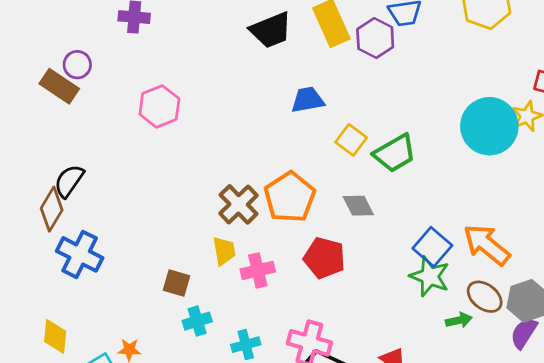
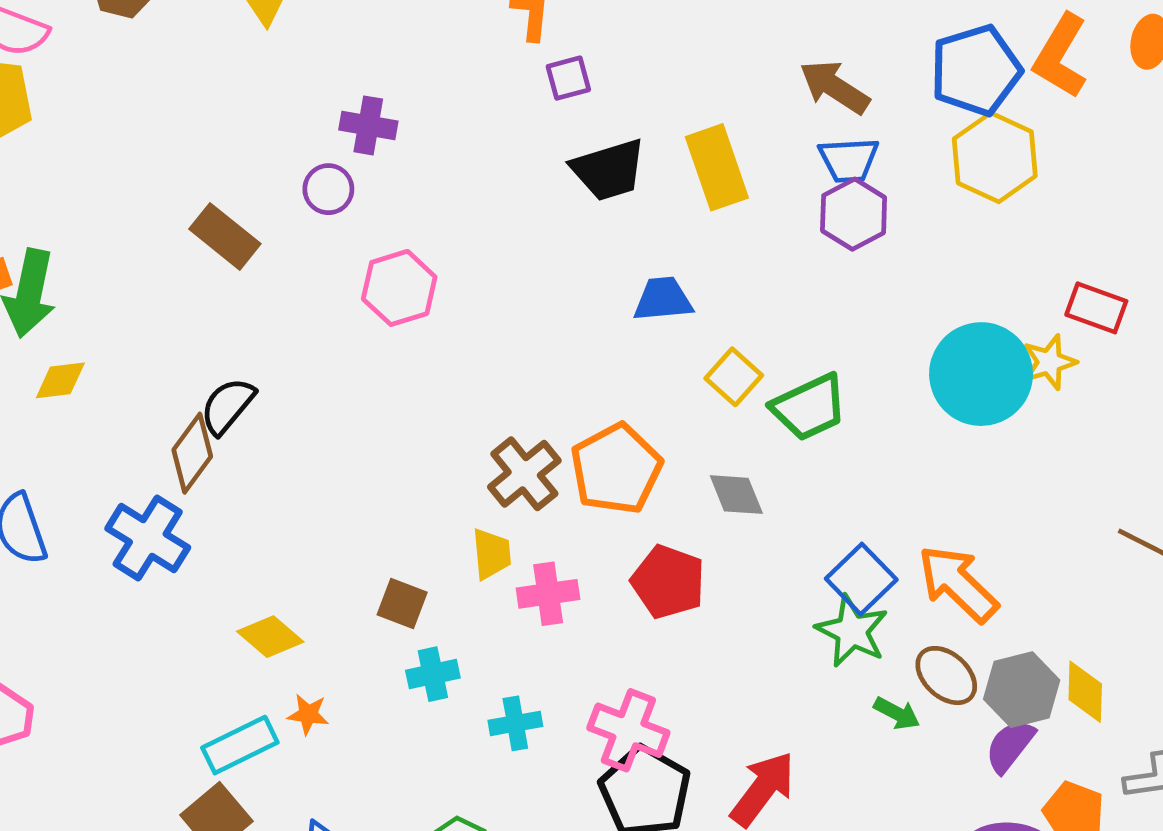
purple hexagon: (375, 38) -> (854, 214), moved
purple circle: (77, 65) -> (328, 189), moved
blue cross: (80, 254) -> (148, 538), moved
green arrow: (459, 320) -> (897, 713), turned 35
yellow diamond: (55, 336) -> (270, 637), moved, turned -60

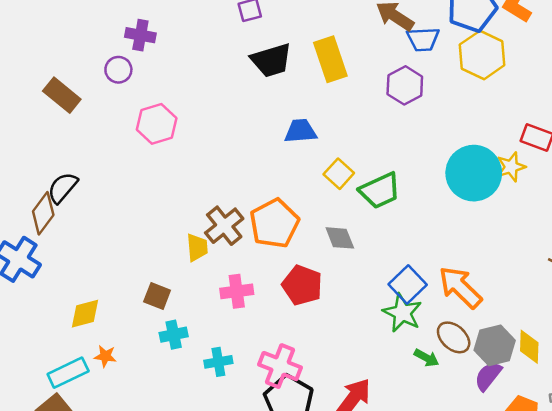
blue trapezoid: (849, 160) -> (423, 39), moved
yellow trapezoid: (492, 554) -> (197, 247), moved
yellow diamond: (270, 637) -> (85, 314), turned -56

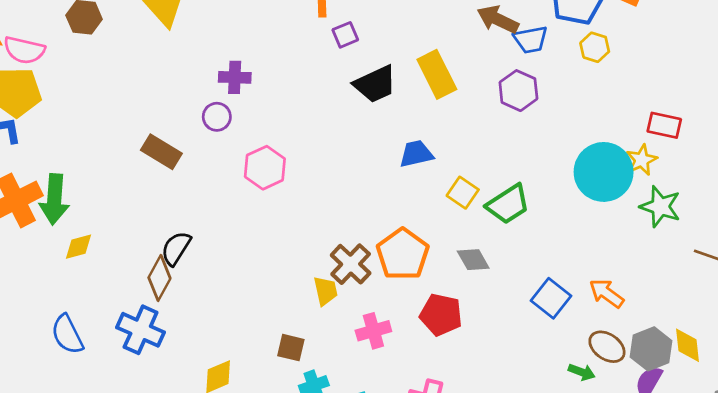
yellow hexagon: (482, 55) -> (595, 47), size x0.6
orange arrow: (460, 287) -> (607, 293), size x0.7
green star: (402, 313) -> (660, 207), moved

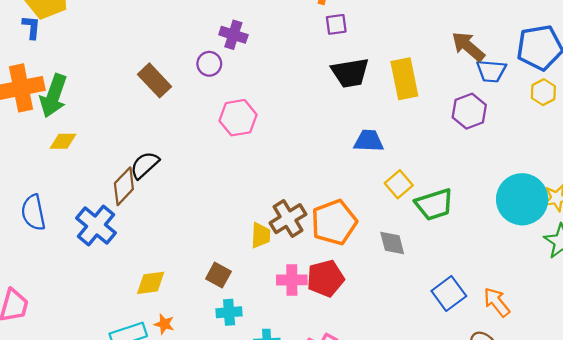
red pentagon: (441, 315) -> (325, 278), moved, turned 30

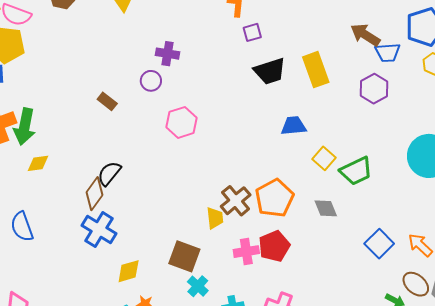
brown rectangle: (155, 80) -> (107, 101), size x0.7
blue cross: (96, 226) -> (99, 230), moved
brown square: (218, 275) -> (184, 256), size x1.5
cyan cross: (229, 312) -> (198, 286), turned -35

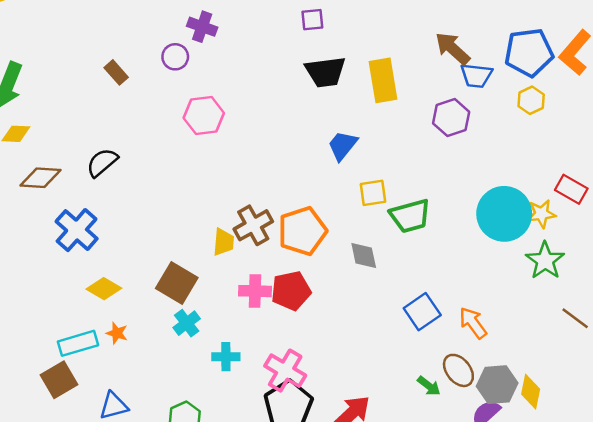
blue trapezoid: (294, 126) -> (342, 145), turned -56
yellow square: (324, 158) -> (373, 193), turned 30
brown diamond: (94, 194) -> (41, 178), moved, turned 48
yellow diamond: (129, 271) -> (104, 289), turned 36

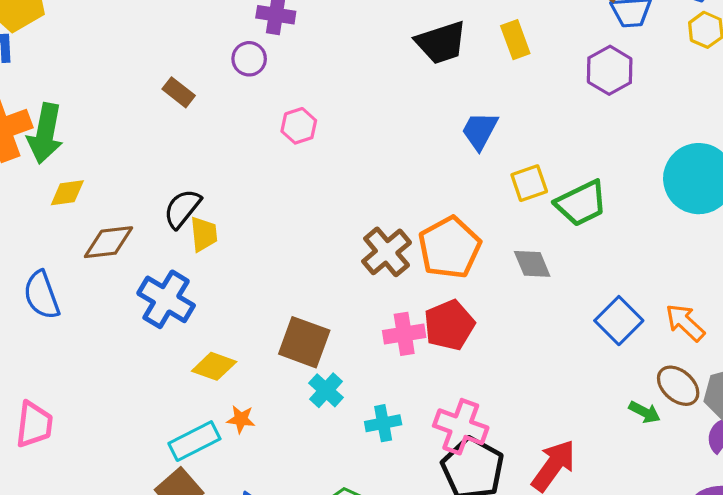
yellow rectangle: (383, 80) -> (515, 40), size x0.7
pink hexagon: (204, 116) -> (299, 126), size x0.7
yellow trapezoid: (223, 242) -> (204, 234), moved

